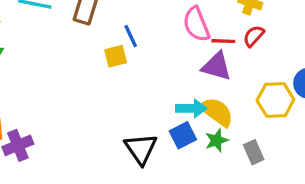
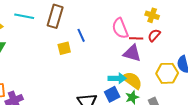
yellow square: (116, 56) -> (64, 48), moved

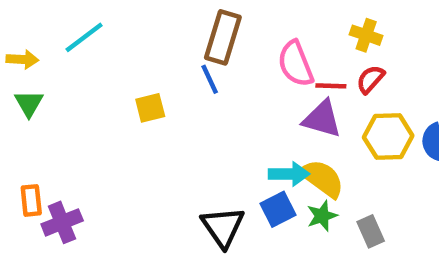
cyan line: (24, 16) -> (84, 37), turned -48
brown rectangle: (55, 16) -> (223, 37), moved
yellow square: (64, 48) -> (150, 108), moved
yellow hexagon: (167, 73) -> (388, 137), moved

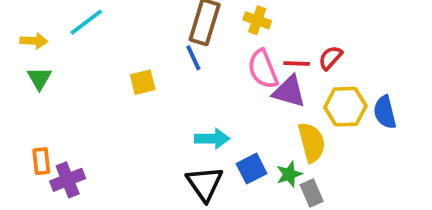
yellow cross: (366, 35) -> (257, 20), moved
pink semicircle: (296, 64) -> (263, 69), moved
cyan arrow: (289, 174) -> (212, 139), moved
yellow semicircle: (322, 178) -> (312, 142), moved, turned 39
gray rectangle: (371, 231) -> (312, 193), moved

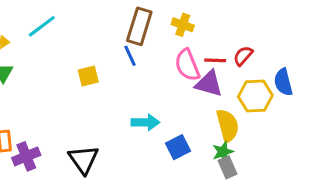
blue semicircle: (385, 112) -> (283, 82), moved
green star: (289, 174) -> (223, 152), moved
black triangle: (205, 184) -> (84, 160), moved

